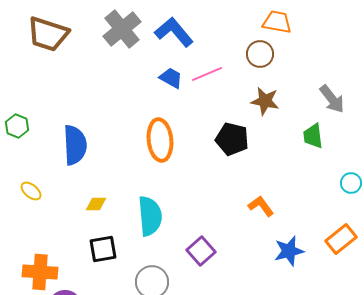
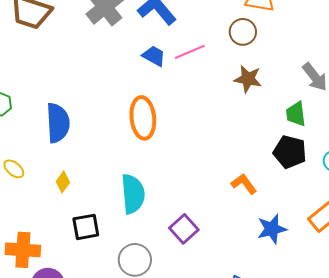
black pentagon: (232, 139) -> (290, 152), moved
yellow diamond: (96, 204) -> (63, 182), moved, turned -55

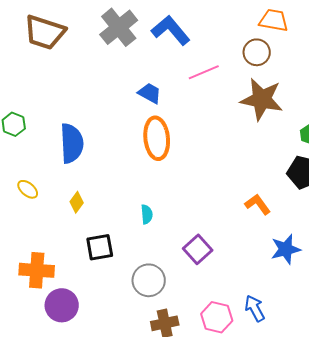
blue trapezoid: (154, 56) -> (150, 93), moved
brown star: (248, 79) -> (262, 99), size x1.5
cyan semicircle: (133, 194) -> (147, 214), size x0.5

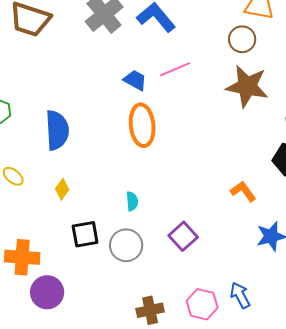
pink line: (204, 72) -> (175, 69), moved
gray circle: (149, 280) -> (126, 245), moved

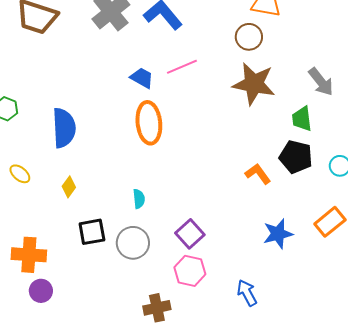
orange L-shape: (243, 191) -> (258, 174), moved
purple circle: (47, 292) -> (41, 291), moved, size x0.7
pink hexagon: (202, 304) -> (190, 271), moved

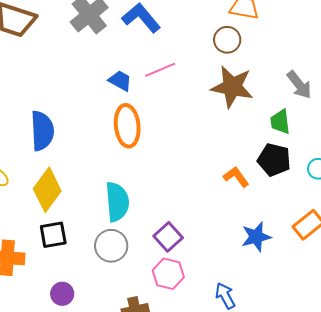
yellow diamond: (69, 187) -> (47, 190), size x2.0
cyan semicircle: (139, 199) -> (117, 202), size x2.0
black square: (92, 232) -> (53, 235), moved
purple circle: (41, 291) -> (62, 294), moved

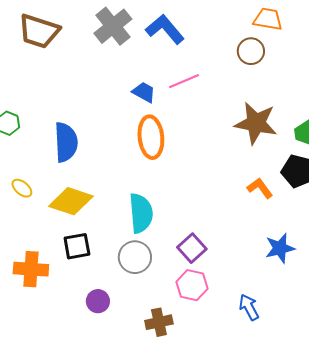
brown star: (232, 87) -> (256, 123), moved
yellow diamond: (47, 190) -> (71, 201), turned 72
purple circle: (62, 294) -> (98, 301), moved

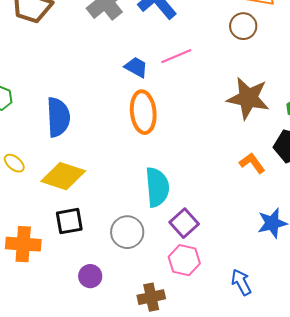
cyan semicircle: (141, 213) -> (157, 187), moved

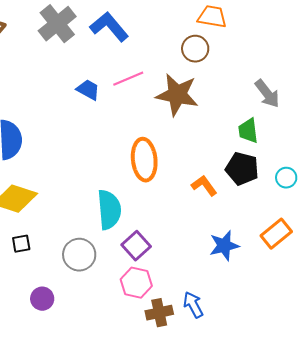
brown star: (248, 98) -> (177, 95), moved
orange ellipse: (143, 112) -> (144, 160), moved
black square: (69, 221) -> (21, 244), size x0.7
brown cross: (151, 297) -> (159, 313), moved

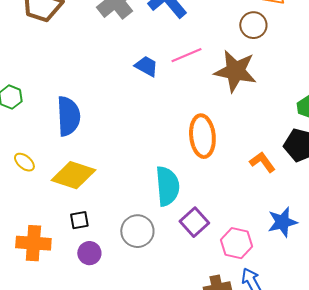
pink hexagon: (136, 283) -> (236, 243), moved
purple circle: (42, 299) -> (89, 253), moved

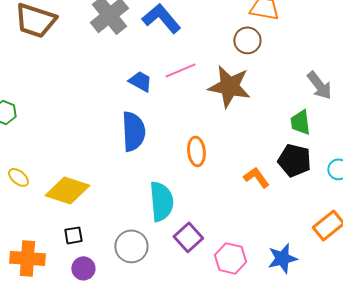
blue semicircle: (68, 116) -> (133, 131), moved
orange ellipse: (202, 136) -> (196, 151), size x0.7
blue star: (282, 222) -> (282, 258), moved

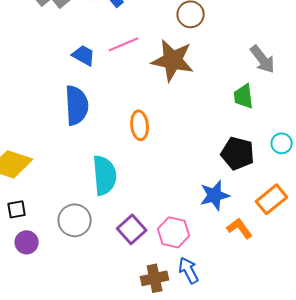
black pentagon: (294, 160) -> (238, 153), moved
orange L-shape: (256, 177) -> (240, 228), moved
purple square: (188, 237) -> (132, 229), moved
blue star: (282, 258) -> (215, 195), moved

